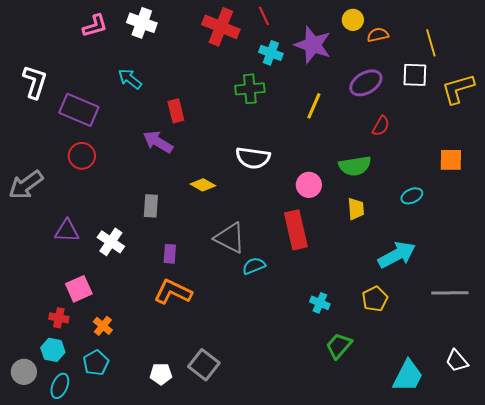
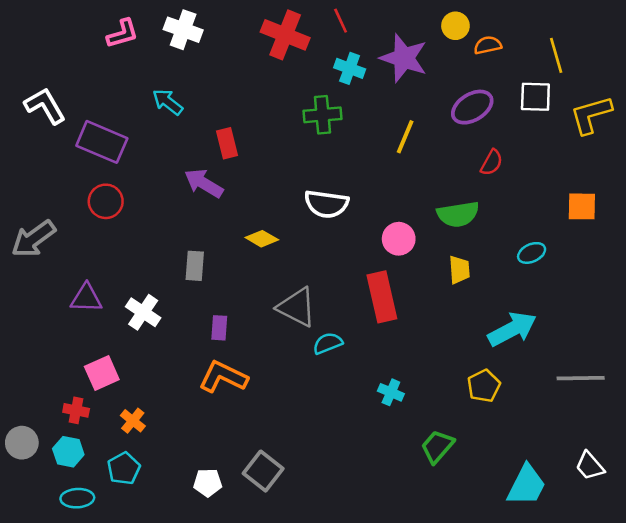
white L-shape: (35, 82) -> (45, 106), turned -48
cyan cross: (320, 303) -> (391, 392), moved
gray circle: (24, 372) -> (22, 443), moved
cyan ellipse: (60, 386) -> (77, 498), turned 65

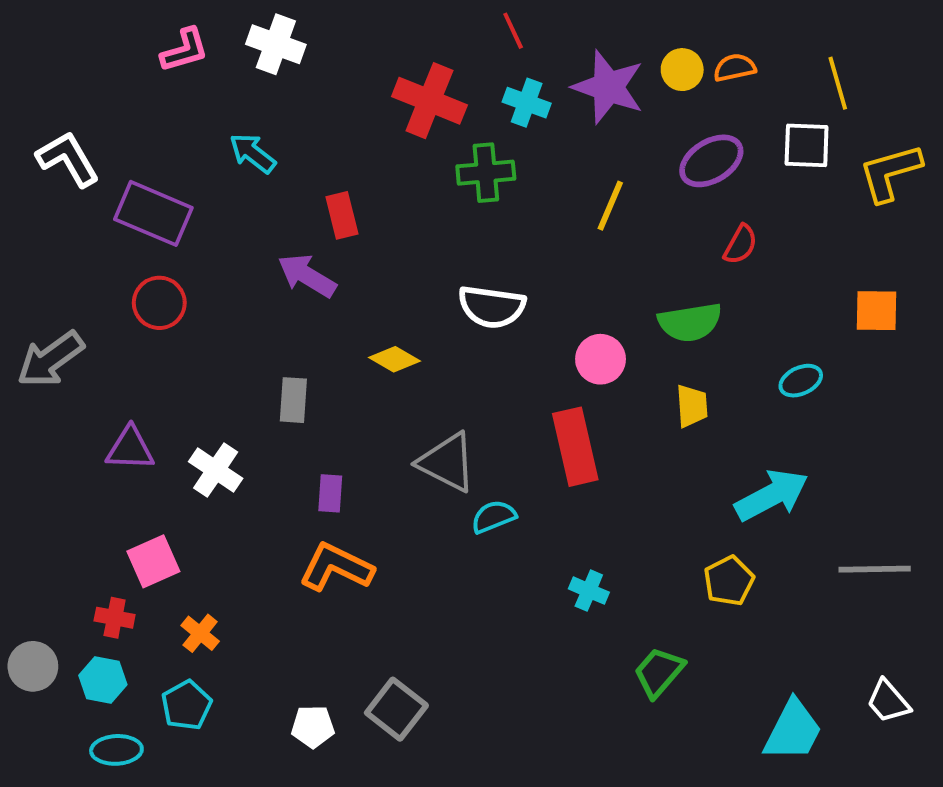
yellow circle: (455, 26) -> (682, 70), moved
red cross: (285, 35) -> (429, 101), moved

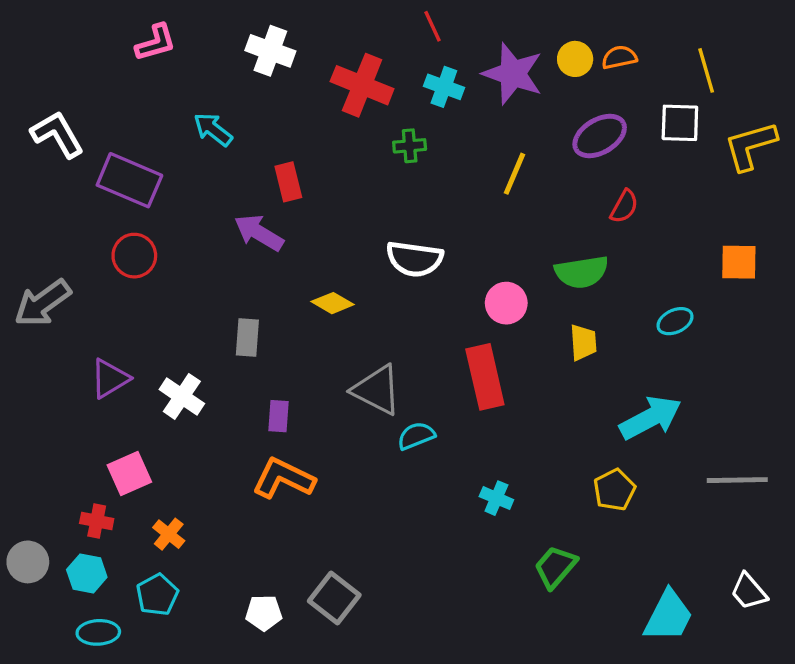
white cross: (276, 44) -> (270, 51), moved
green cross: (486, 173) -> (410, 146), size x0.7
purple triangle: (130, 449) -> (110, 378), turned -33

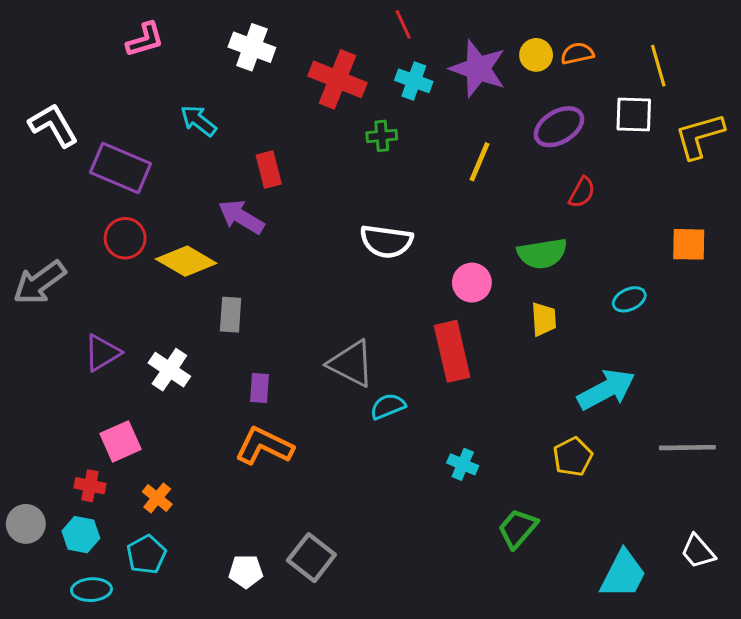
yellow diamond: (333, 303) -> (186, 261), moved, size x1.5

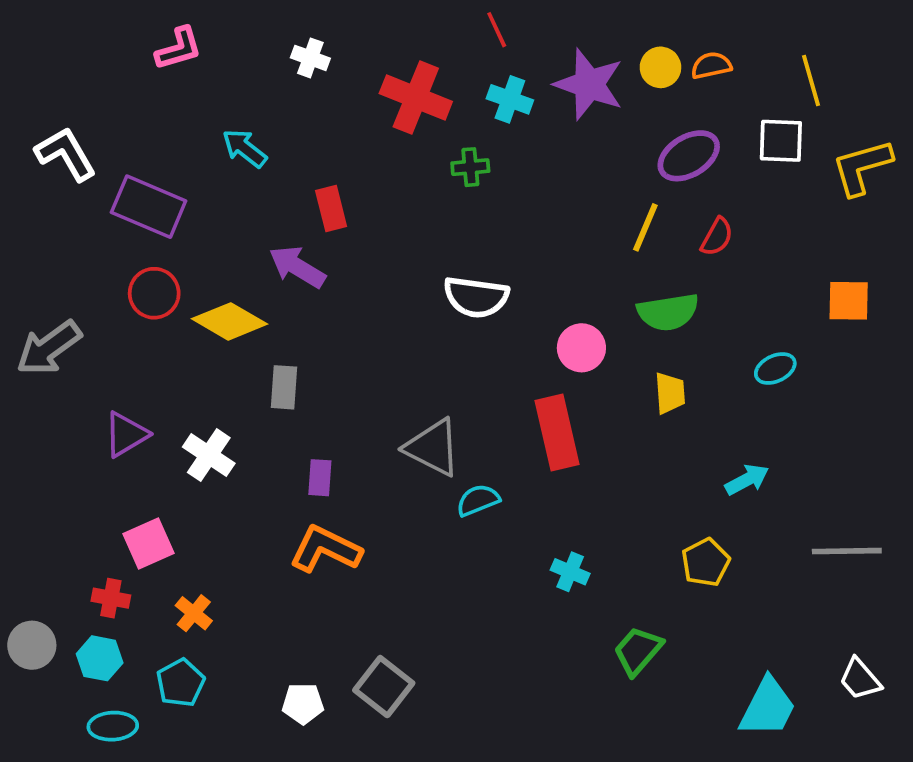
white cross: (252, 47) -> (310, 58), size x0.7
yellow line: (480, 162) -> (645, 227), moved
cyan arrow: (606, 389) -> (747, 480), size x0.6

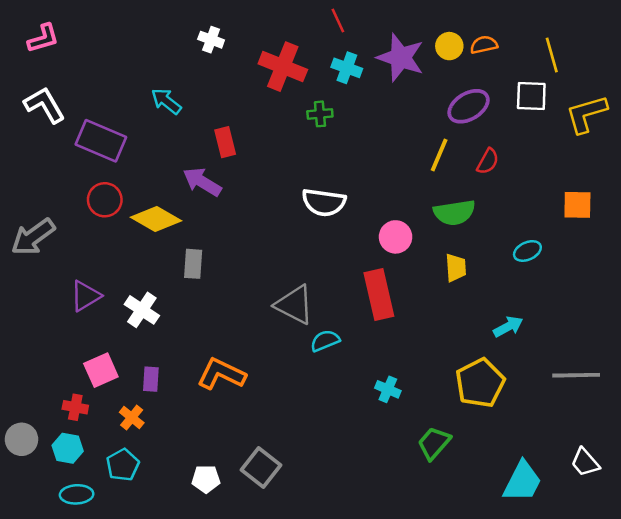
pink L-shape: (179, 49) -> (43, 38), moved
purple rectangle: (320, 478) -> (151, 379), moved
yellow pentagon: (706, 562) -> (480, 383), size x1.5

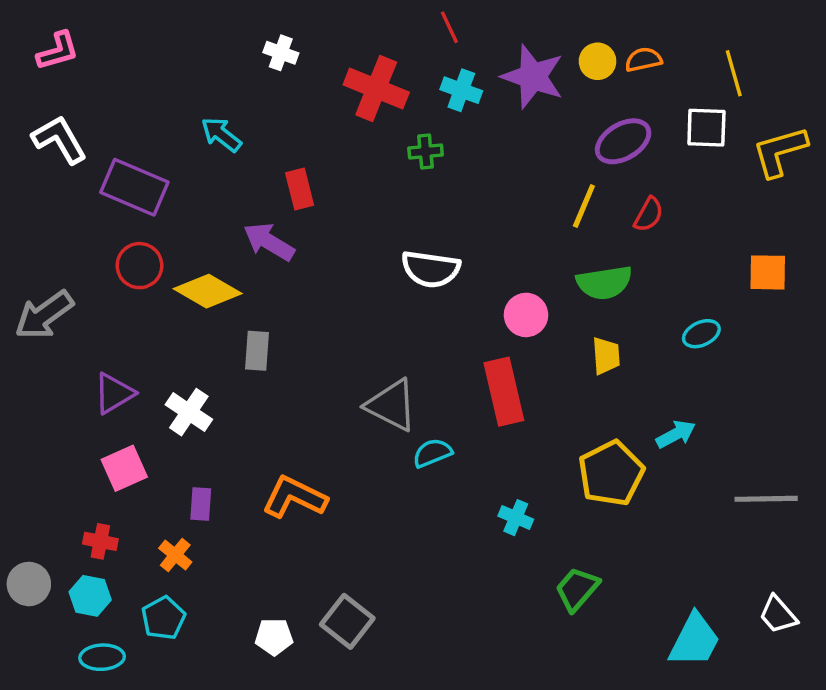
pink square: (101, 370) -> (124, 468), moved
yellow pentagon: (480, 383) -> (611, 473), moved

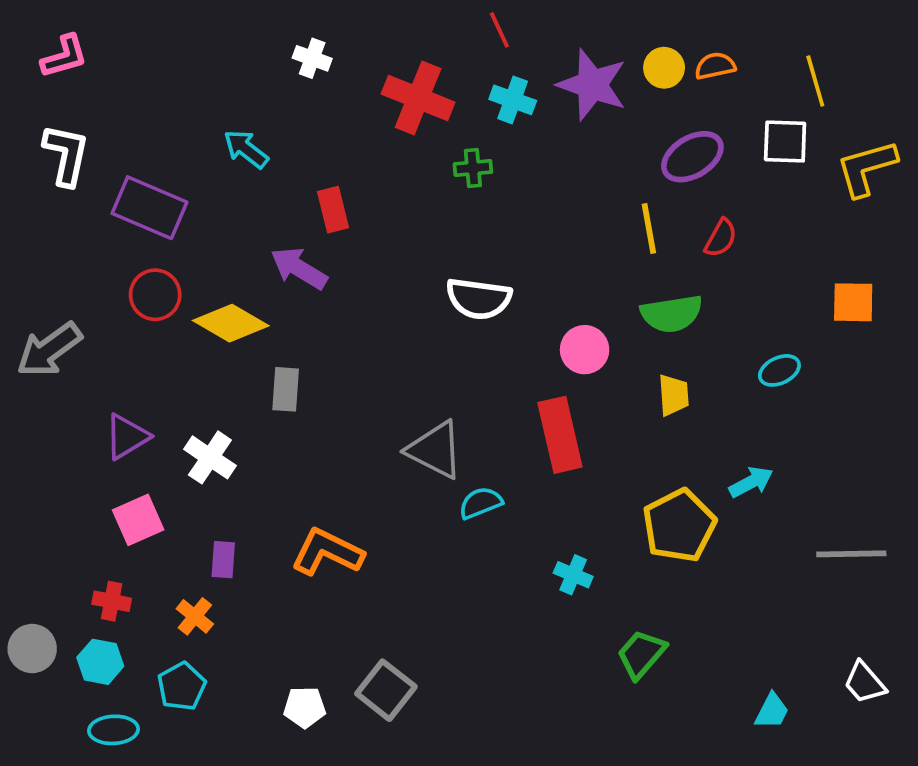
white L-shape: (59, 140) -> (66, 155), turned 42
yellow line: (584, 206) -> (649, 229), turned -33
cyan trapezoid: (695, 640) -> (772, 711), size x0.6

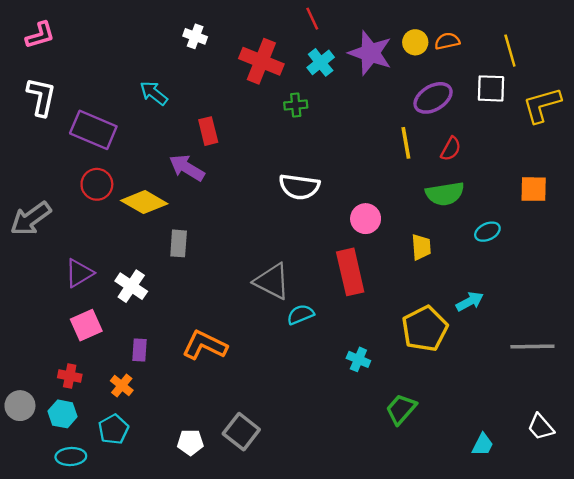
cyan cross: (513, 100) -> (321, 62), turned 32
green semicircle: (672, 314) -> (445, 194), moved

